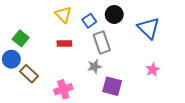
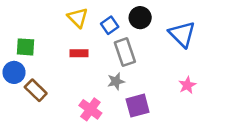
green square: (21, 38) -> (25, 47), turned -35
purple square: (112, 86) -> (138, 106), turned -30
pink cross: (63, 89) -> (90, 109), moved, turned -36

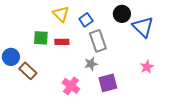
black circle: (140, 18) -> (122, 14), moved
green square: (25, 47) -> (41, 38), moved

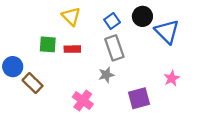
blue square: (86, 20) -> (112, 21), moved
purple square: (108, 83) -> (139, 98), moved

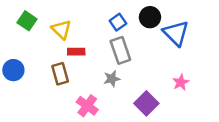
yellow triangle: (71, 16) -> (61, 29), moved
green square: (48, 44) -> (27, 21), moved, turned 30
brown rectangle: (33, 83) -> (60, 74), moved, turned 30
purple square: (139, 98) -> (146, 103), turned -30

